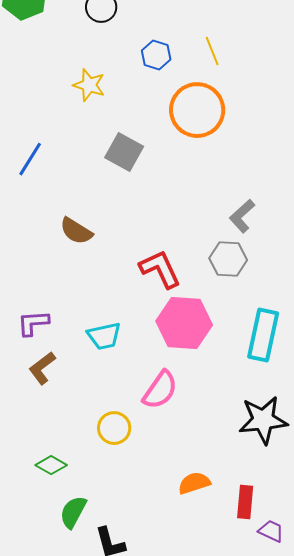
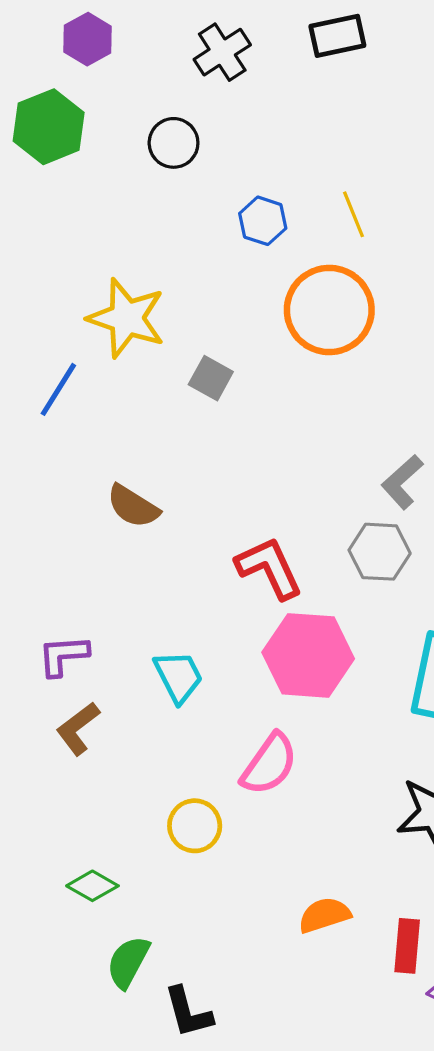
yellow star: (89, 85) -> (127, 318), moved, size x1.5
gray square: (124, 152) -> (211, 378), size x0.7
cyan trapezoid: (104, 336) -> (178, 677), turned -105

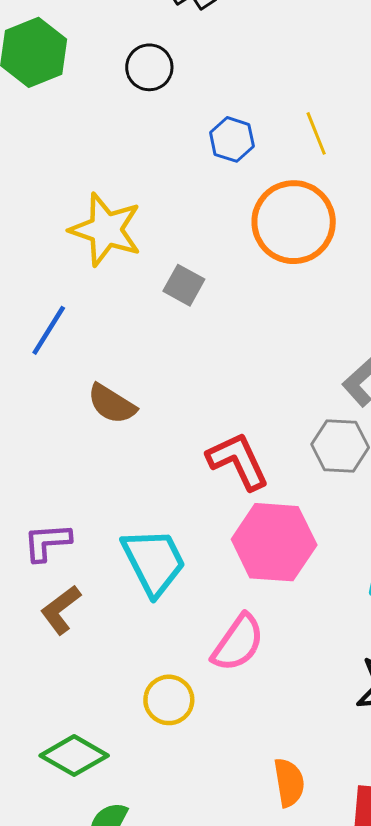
blue line: (58, 389) -> (49, 330), moved
cyan trapezoid: (178, 677) -> (154, 562), size x1.4
green diamond: (92, 886) -> (74, 756), size x1.4
orange semicircle: (324, 915) -> (289, 783), turned 99

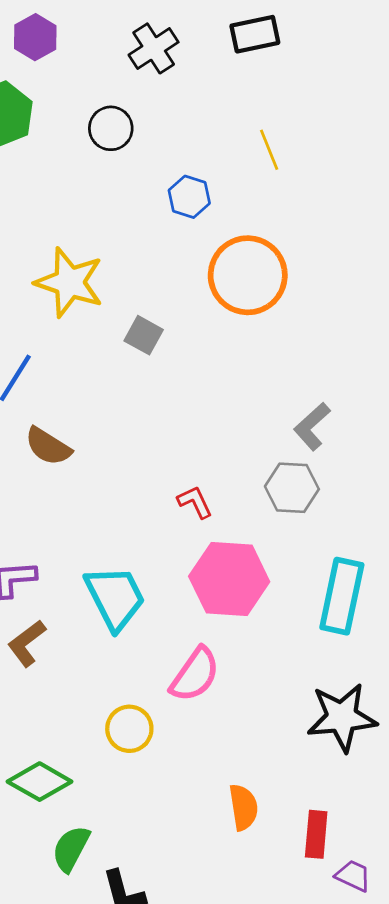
yellow line: (316, 133) -> (269, 150), moved
brown semicircle: (112, 404) -> (48, 446), moved
red L-shape: (238, 461) -> (195, 502), size x0.6

